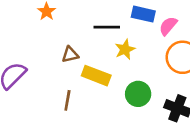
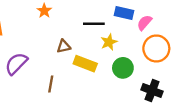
green circle: (138, 94) -> (123, 68), moved
brown line: (67, 100) -> (51, 84), moved

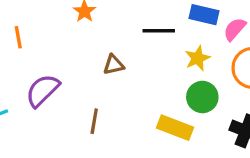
yellow star: (109, 42) -> (198, 58), moved
yellow rectangle: (85, 64) -> (175, 128), moved

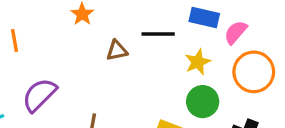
brown triangle: (114, 65) -> (117, 50), moved

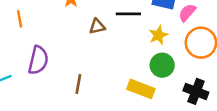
purple semicircle: (39, 95) -> (38, 60), turned 148

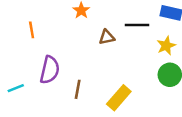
brown line: (78, 84) -> (78, 89), moved
yellow rectangle: (141, 89) -> (119, 98), moved, turned -70

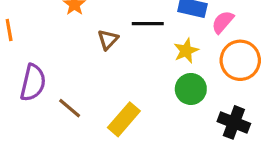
brown triangle: (107, 37) -> (108, 40), turned -35
brown line: (78, 89) -> (70, 108), turned -60

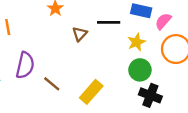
black cross: (234, 122) -> (150, 95), moved

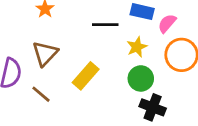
brown triangle: (80, 34) -> (45, 54), moved, size x1.5
yellow rectangle: (91, 92) -> (86, 76), moved

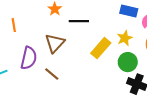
black line: (105, 25) -> (79, 21), moved
yellow rectangle: (86, 76) -> (101, 48), moved

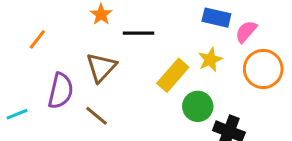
orange line: (14, 25) -> (37, 39), turned 48
green circle: (128, 62) -> (198, 106), moved

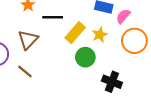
yellow rectangle: (173, 75) -> (75, 33), moved
green circle: (198, 106) -> (85, 57), moved

